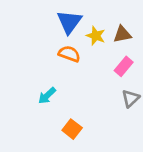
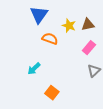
blue triangle: (69, 22) -> (39, 15), moved

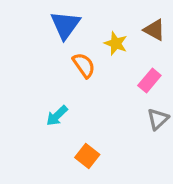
brown triangle: (88, 25) -> (154, 30), moved, turned 40
orange semicircle: (50, 39) -> (84, 65), turned 35

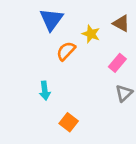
orange semicircle: (84, 65) -> (66, 51), turned -102
cyan arrow: (57, 116) -> (45, 91), turned -54

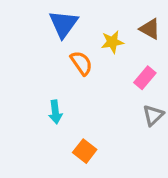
yellow star: (91, 34) -> (112, 42), turned -30
orange semicircle: (66, 51) -> (81, 63), turned 102

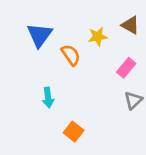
blue triangle: (63, 24) -> (40, 35), moved

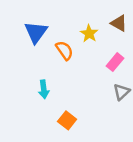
yellow star: (98, 36) -> (89, 34), turned -30

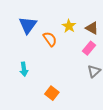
brown triangle: (119, 23) -> (92, 28), moved
cyan arrow: (44, 89) -> (24, 69), moved

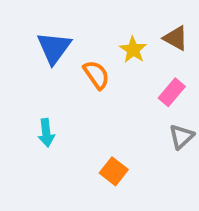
brown triangle: (92, 28) -> (176, 38), moved
orange square: (52, 93) -> (114, 171), moved

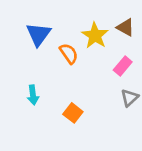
yellow star: (133, 50) -> (95, 36), size x1.4
orange square: (114, 171) -> (73, 113), moved

